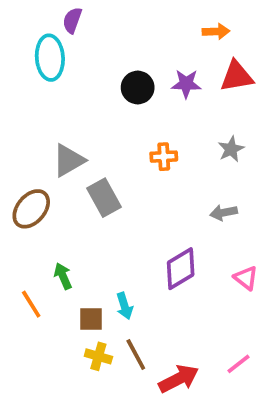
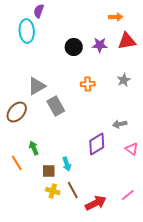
gray arrow: (224, 213) -> (120, 124), moved

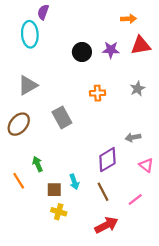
gray triangle: (37, 86) -> (28, 85), moved
brown line: (73, 190) -> (103, 192), moved
pink line: (128, 195) -> (135, 200), moved

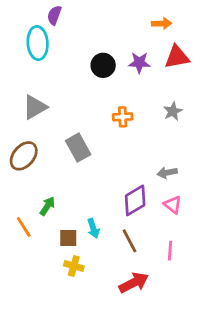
green arrow: (38, 164) -> (47, 206), turned 56
pink triangle: (146, 165) -> (173, 205), moved
pink line: (135, 200) -> (170, 251), turned -48

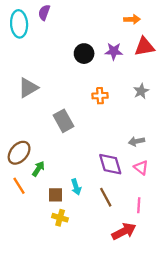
cyan ellipse: (38, 43) -> (19, 24), moved
brown ellipse: (24, 156) -> (19, 153), moved
purple diamond: (135, 200) -> (110, 164), turned -75
red arrow: (134, 283) -> (124, 231), moved

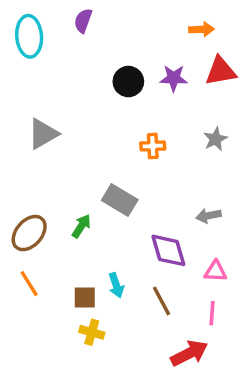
purple semicircle: (44, 12) -> (83, 21), moved
gray rectangle: (64, 121) -> (120, 200), moved, turned -30
pink triangle: (141, 168) -> (215, 271), moved, turned -35
green arrow: (38, 169) -> (81, 226), moved

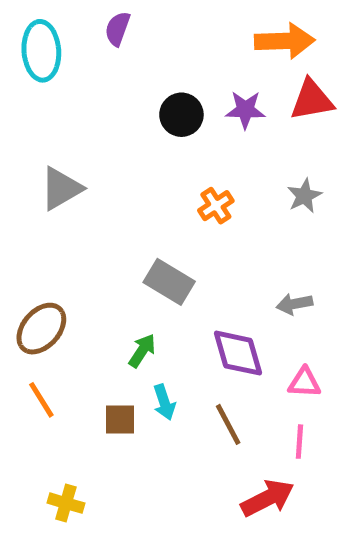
orange arrow: (201, 29) -> (285, 41), size x1.6
orange cross: (153, 146) -> (216, 206), turned -30
green arrow: (81, 226) -> (142, 351), moved
yellow cross: (92, 332) -> (66, 503), moved

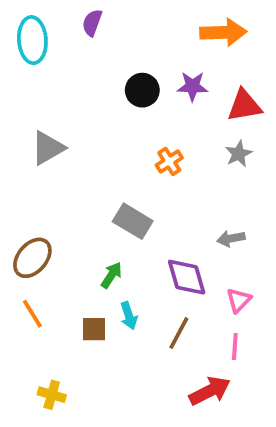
red triangle: (312, 100) -> (244, 106), moved
pink triangle: (304, 383) -> (239, 300), turned -48
brown line: (228, 424) -> (179, 333), turned 56

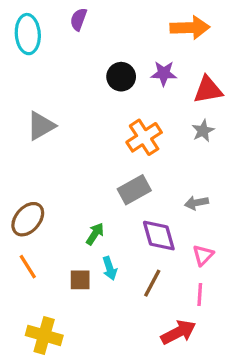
orange cross: (169, 161) -> (144, 137), size x1.5
gray rectangle: (133, 221) -> (134, 190), moved, turned -60
yellow cross: (52, 395) -> (44, 335), size x1.5

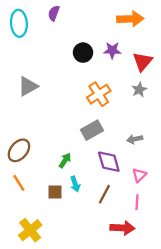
red triangle: (208, 90) -> (143, 62), turned -40
red arrow: (178, 332) -> (122, 228), turned 30
yellow cross: (44, 335) -> (30, 230), turned 35

